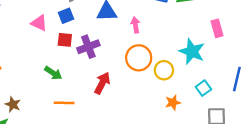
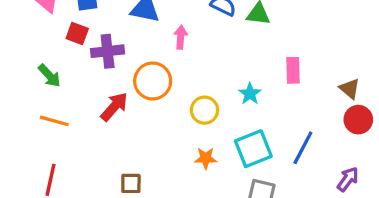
cyan star: (192, 51) -> (250, 94), size x0.6
orange circle: (139, 58) -> (153, 81), moved
cyan square: (203, 88) -> (253, 149), size x1.6

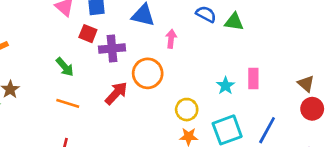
pink rectangle: (293, 70) -> (253, 78), moved
yellow circle: (205, 110) -> (187, 110), moved

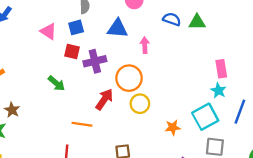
cyan star: (226, 86) -> (218, 90), moved
orange line: (68, 103) -> (82, 124), moved
yellow circle: (187, 110) -> (140, 104), moved

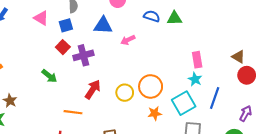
pink triangle: (48, 31) -> (41, 18), moved
pink arrow: (145, 45) -> (128, 40), turned -112
red square: (72, 52) -> (63, 47), turned 32
orange circle: (129, 78) -> (151, 86), moved

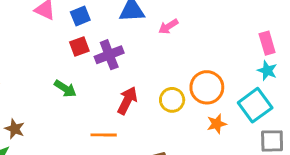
red square: (63, 47) -> (79, 46), turned 32

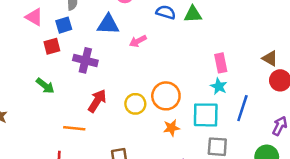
red square: (79, 46) -> (52, 46), moved
purple cross: (109, 55) -> (85, 60), turned 30
cyan square: (255, 105) -> (206, 115), turned 32

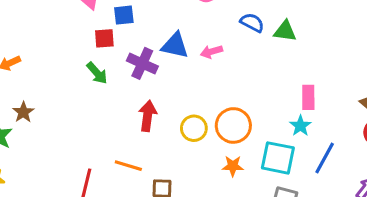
blue triangle: (108, 24) -> (175, 45), moved
green arrow: (45, 86) -> (97, 73), moved
red arrow: (97, 101) -> (148, 116), turned -35
orange line: (74, 128) -> (128, 166), moved

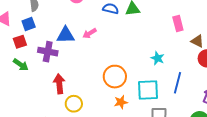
pink rectangle: (308, 97) -> (178, 24), moved
cyan star: (300, 126) -> (158, 58), moved
yellow circle: (194, 128) -> (74, 104), moved

